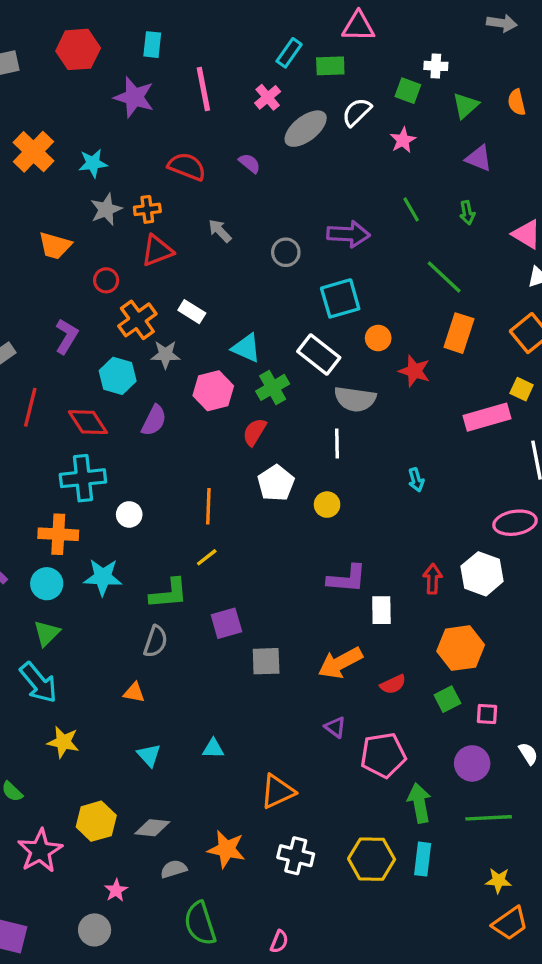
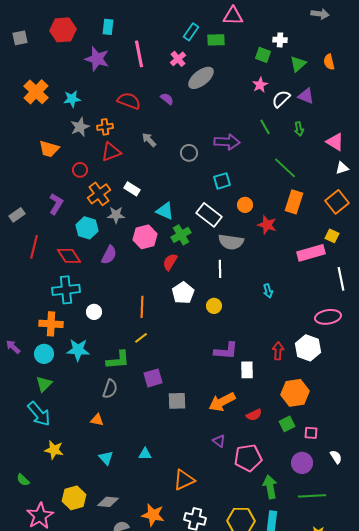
white semicircle: (357, 112) -> (281, 99), moved
cyan square: (340, 298) -> (222, 181), size x0.7

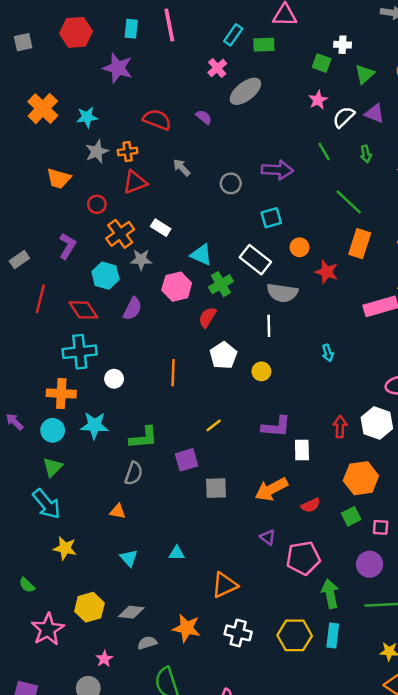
pink line: (139, 54) -> (169, 25), moved
yellow line: (141, 338) -> (214, 425), moved

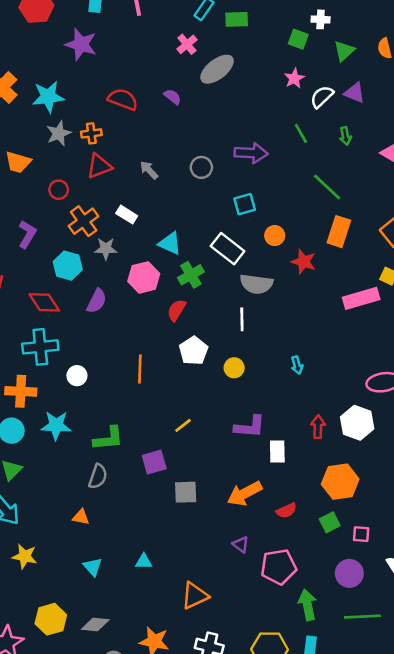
cyan star: (87, 117) -> (48, 97), size x1.4
gray arrow: (182, 167) -> (149, 170), moved
cyan arrow: (328, 353) -> (297, 365), moved

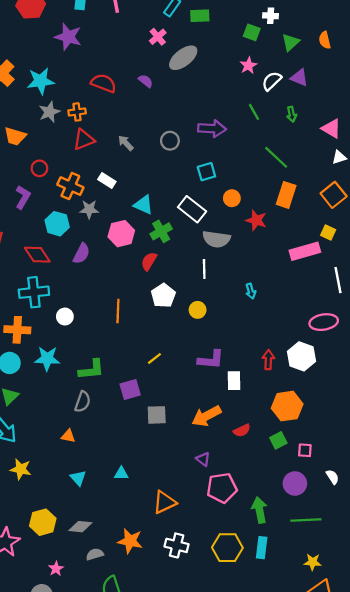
red circle: (59, 190) -> (39, 168), moved
orange cross: (84, 221) -> (70, 186), turned -30
cyan arrow: (297, 365) -> (251, 291), moved
pink pentagon: (279, 567) -> (222, 488), moved

